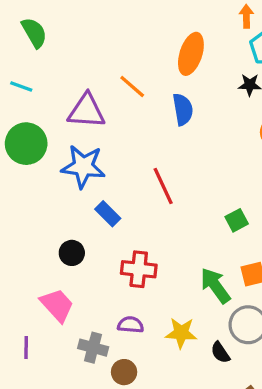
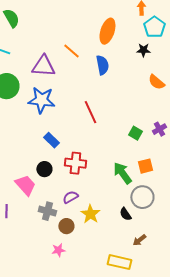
blue rectangle: (108, 214) -> (51, 140), moved
green square: (237, 220) -> (135, 133), turned -32
black circle: (72, 253) -> (44, 169), moved
purple semicircle: (131, 325) -> (70, 197), turned -35
yellow star: (181, 333) -> (90, 214), moved, turned 30

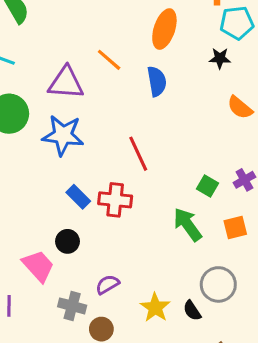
cyan pentagon: (154, 27) -> (237, 23), turned 30
red cross: (75, 163) -> (115, 200), moved
orange square: (145, 166) -> (235, 228), moved
green arrow: (122, 173) -> (188, 224), moved
yellow star: (90, 214) -> (155, 308), moved

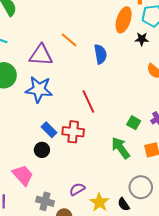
orange ellipse: (164, 29) -> (124, 20), moved
black circle: (67, 241) -> (42, 150), moved
purple semicircle: (108, 284) -> (77, 189), moved

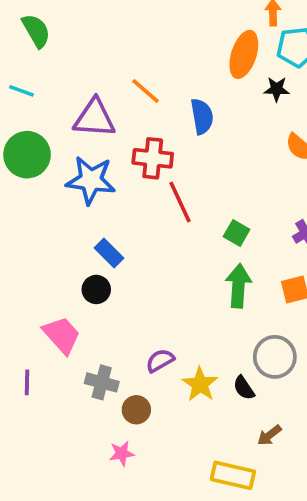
green square: (134, 123) -> (237, 233), moved
red cross: (73, 132) -> (153, 158), moved
green arrow: (121, 148) -> (238, 286), turned 40

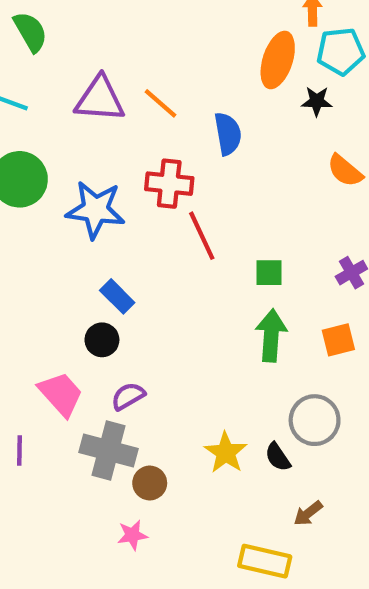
purple triangle: (94, 118) -> (100, 99), moved
green square: (237, 233) -> (269, 273), turned -30
purple semicircle: (160, 361) -> (128, 396), moved
gray cross: (102, 382) -> (108, 450), size x1.4

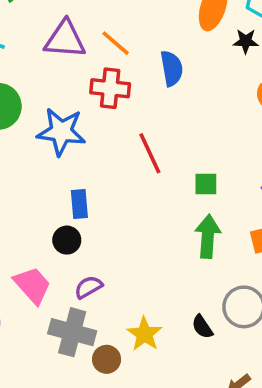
red cross: (169, 184) -> (110, 88), moved
blue rectangle: (117, 296) -> (79, 204), turned 40
yellow star: (226, 453) -> (144, 334), moved
black semicircle: (278, 457) -> (202, 327), moved

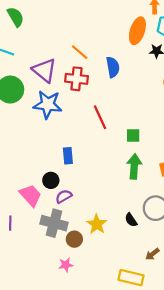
purple triangle: (65, 39) -> (44, 70), moved, turned 35
blue rectangle: (79, 204) -> (68, 156), moved
black circle: (67, 240) -> (51, 180), moved

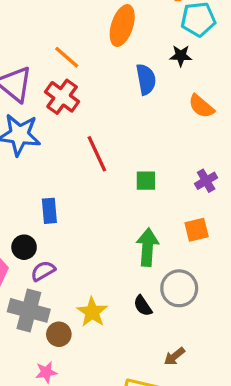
orange ellipse: (137, 31) -> (122, 26), moved
blue semicircle: (113, 67) -> (146, 79), moved
red cross: (76, 79) -> (62, 97), turned 30
green arrow: (134, 166) -> (148, 247), moved

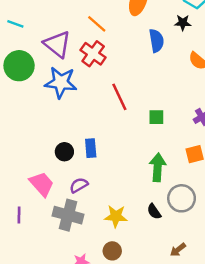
blue rectangle: (49, 211) -> (91, 148), moved
black circle: (24, 247) -> (64, 152), moved
yellow star: (92, 312) -> (116, 216), turned -30
brown circle: (59, 334) -> (112, 251), moved

